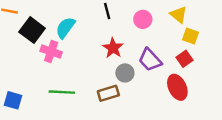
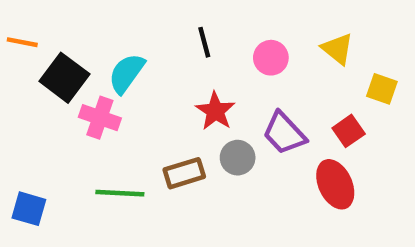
yellow square: (190, 36) -> (382, 89), moved
brown rectangle: (108, 93) -> (184, 173), moved

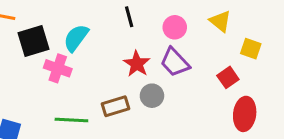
black square: (64, 78) -> (33, 41), turned 36
purple trapezoid: (284, 133) -> (175, 62), moved
red ellipse: (335, 184) -> (245, 114), moved, turned 32

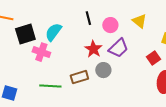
yellow triangle: (220, 21) -> (139, 21), moved
pink circle: (175, 27) -> (110, 25), moved
purple trapezoid: (175, 62) -> (118, 48), turned -90

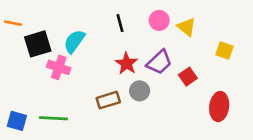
pink circle: (110, 25) -> (159, 20), moved
red square: (153, 58) -> (188, 77), moved
green line: (50, 86) -> (53, 118), moved

